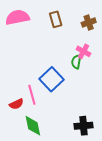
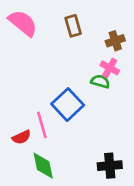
pink semicircle: (17, 17) -> (23, 23), turned 50
brown cross: (89, 23) -> (115, 41), moved
green semicircle: (76, 62) -> (100, 81), turned 96

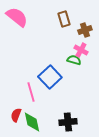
brown rectangle: (73, 26) -> (64, 19), moved
red semicircle: (21, 137) -> (16, 115), moved, turned 136
black cross: (110, 166) -> (68, 122), moved

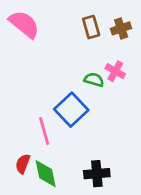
brown cross: (85, 30) -> (121, 28), moved
green semicircle: (74, 60) -> (94, 80), moved

